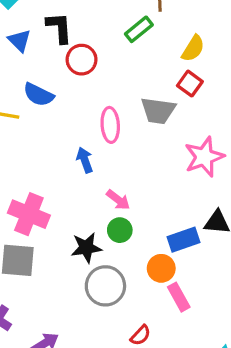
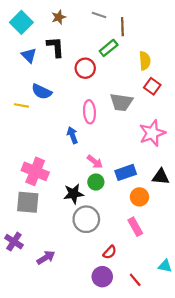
yellow semicircle: (193, 48) -> (145, 61), turned -36
red circle: (82, 60) -> (85, 68), moved
red square: (190, 84) -> (152, 86), moved
blue rectangle: (184, 240) -> (126, 172), moved
orange circle: (161, 268) -> (139, 197), moved

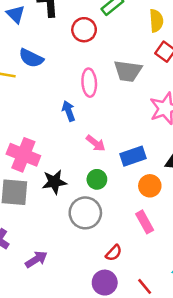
green circle: (96, 182) -> (97, 179), moved
black star: (74, 194) -> (54, 182), moved

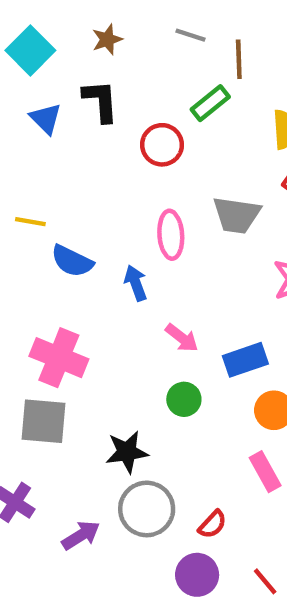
blue semicircle: (31, 58) -> (72, 261), moved
black star: (54, 182) -> (127, 452), moved
gray circle: (85, 213) -> (147, 509), moved

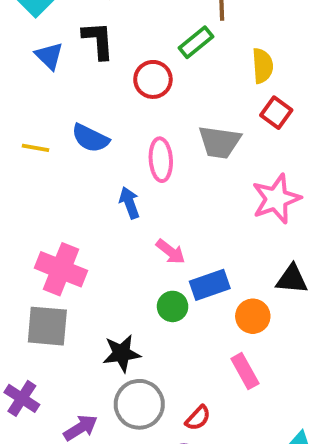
blue semicircle: (72, 261) -> (90, 138), moved
blue rectangle: (245, 360) -> (210, 285), moved

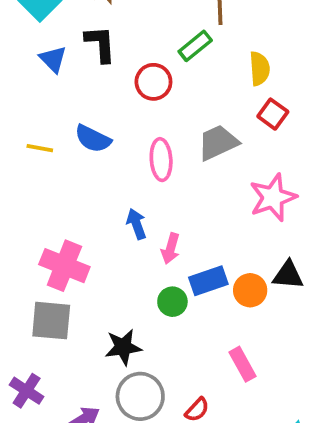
gray trapezoid: (219, 142) -> (218, 142), turned 147
blue arrow: (129, 203) -> (136, 224), moved
pink arrow: (171, 252) -> (171, 249), turned 68
orange circle: (253, 316) -> (250, 290), moved

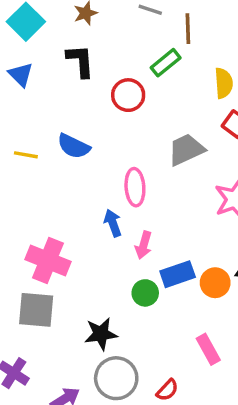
blue triangle: (53, 59) -> (21, 75), moved
pink ellipse: (161, 160) -> (135, 187), moved

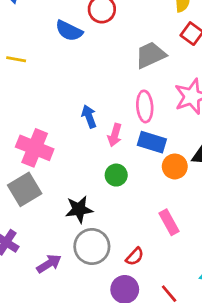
blue semicircle: (74, 146) -> (69, 31), moved
pink ellipse: (135, 187) -> (145, 106), moved
blue rectangle: (178, 274) -> (152, 142), moved, turned 36
gray square: (36, 310) -> (25, 189), turned -36

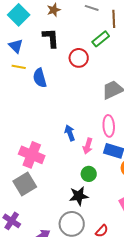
blue semicircle: (69, 31) -> (40, 78), moved, turned 48
yellow line: (16, 59) -> (19, 67), moved
black star: (79, 209) -> (79, 196), moved

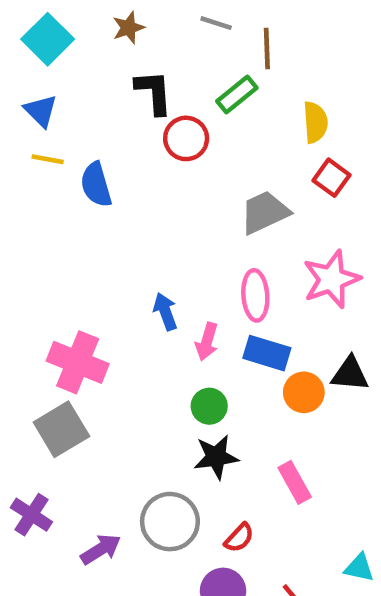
black L-shape: (51, 38) -> (154, 92), moved
black star: (79, 196) -> (216, 457), moved

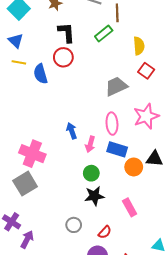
red circle: (186, 138) -> (63, 57), moved
gray circle: (170, 522) -> (74, 225), size x0.6
purple arrow: (101, 549) -> (27, 239), moved, turned -30

